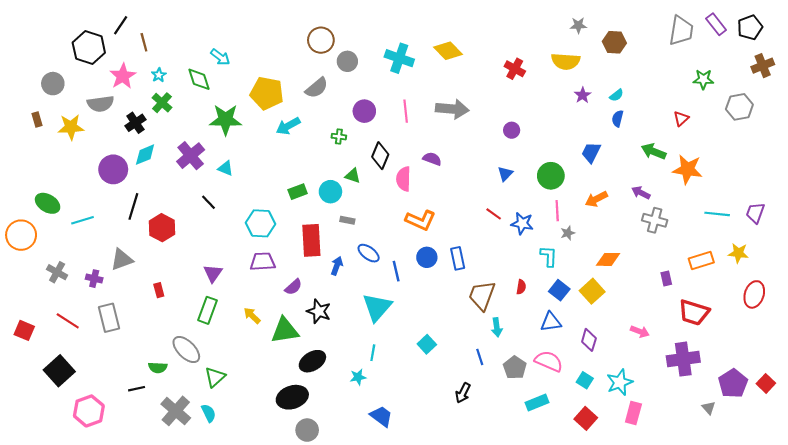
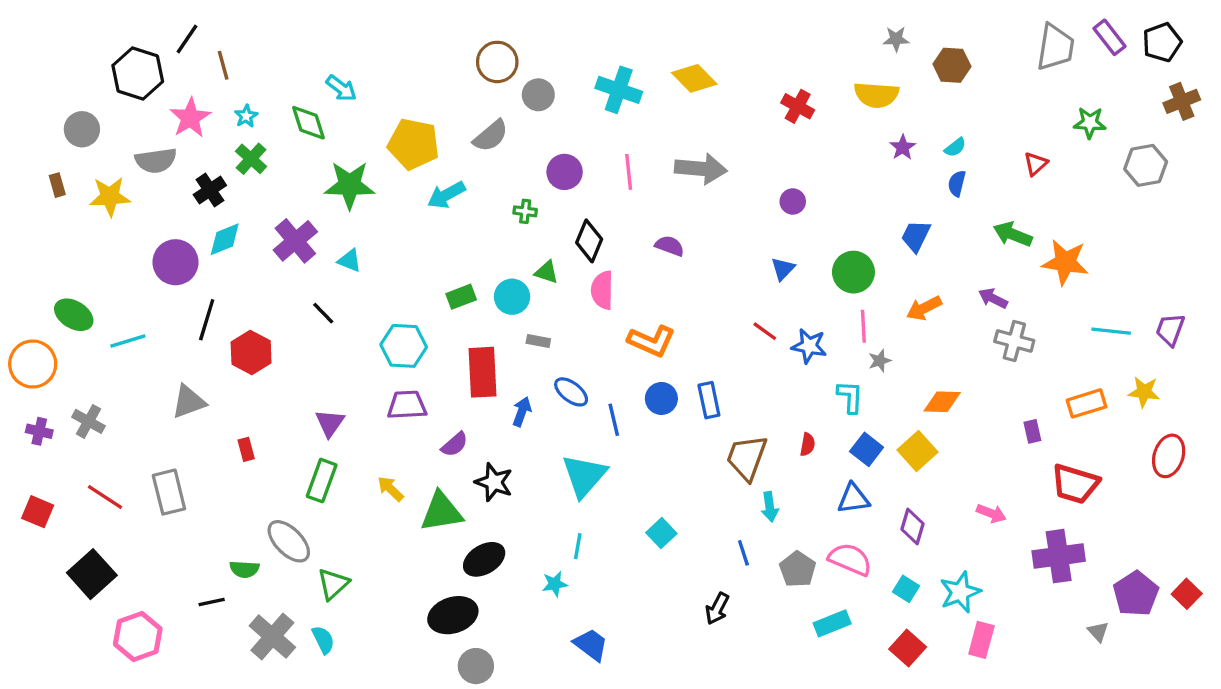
red triangle: (681, 119) -> (1036, 164), moved
pink semicircle: (404, 179) -> (602, 290), moved
purple cross: (94, 279) -> (39, 431), moved

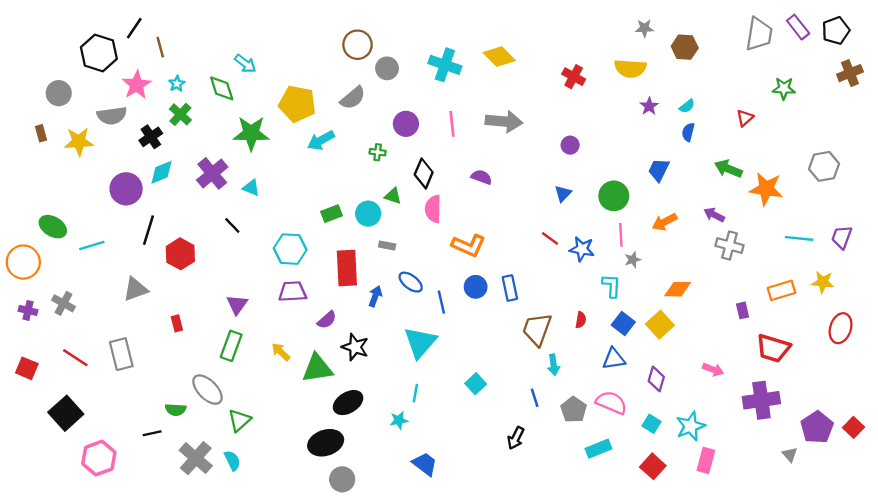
gray hexagon: (1146, 165) -> (824, 166), moved

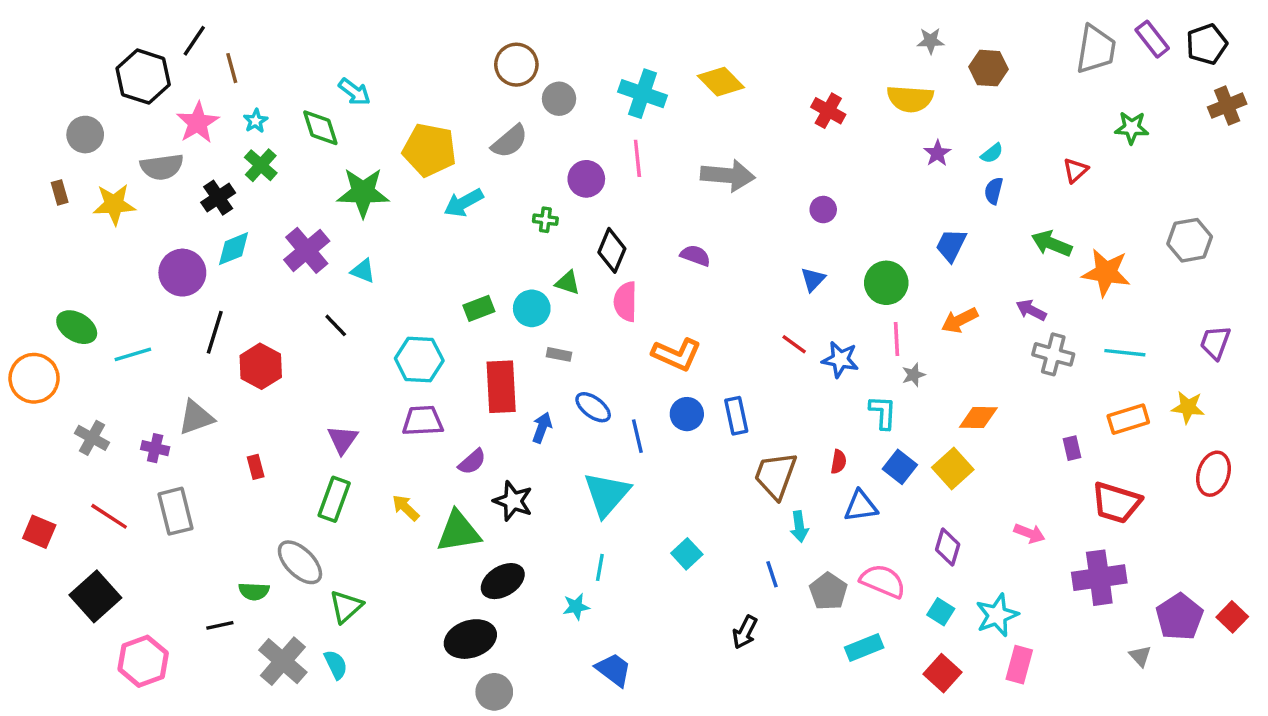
pink line: (452, 124) -> (637, 158), moved
cyan line: (799, 238) -> (1125, 353), moved
purple cross: (28, 310) -> (155, 448), moved
blue triangle: (614, 359) -> (861, 506), moved

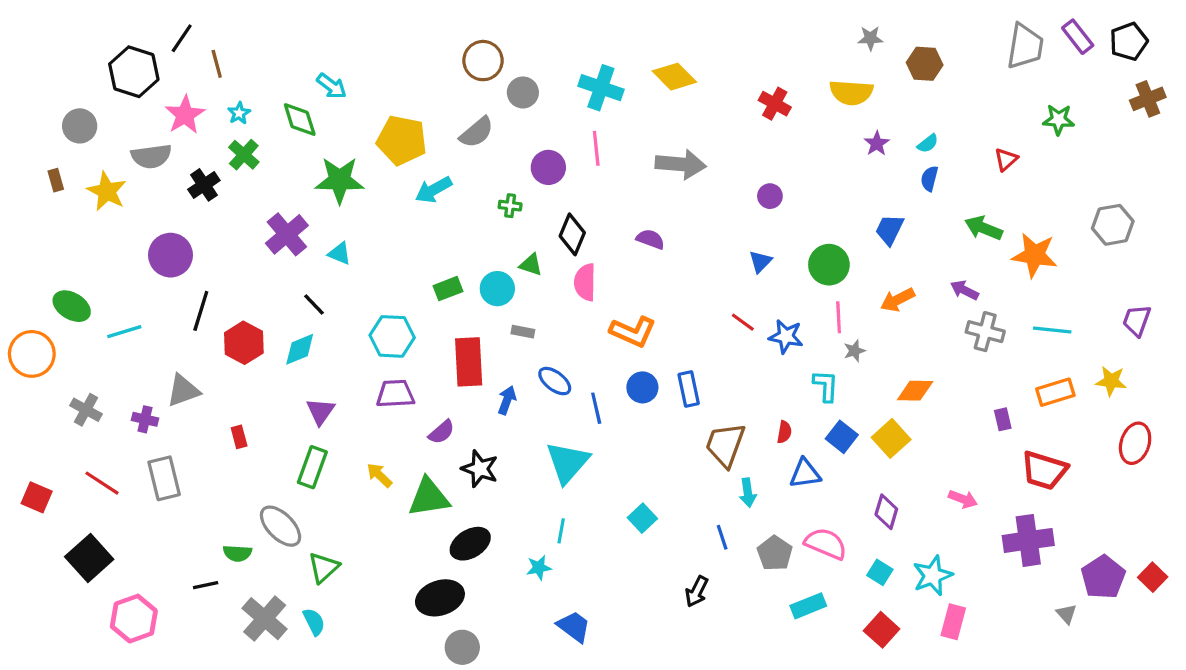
yellow star: (114, 204) -> (107, 191), turned 30
cyan diamond: (233, 249) -> (300, 349), moved

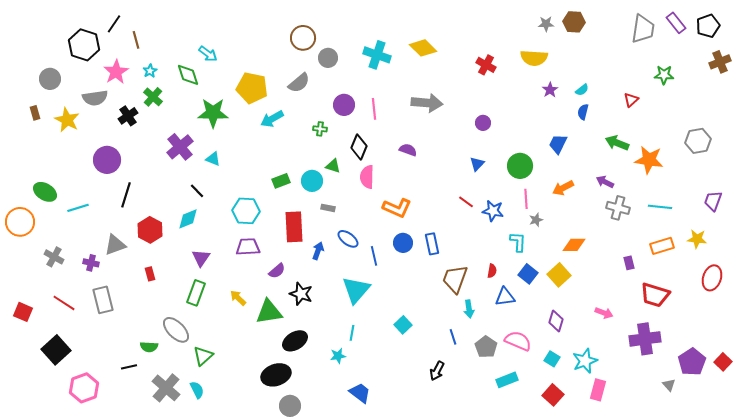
brown hexagon: (925, 64) -> (574, 22), moved
pink line: (596, 148) -> (374, 109), moved
red hexagon: (244, 343) -> (150, 230), moved

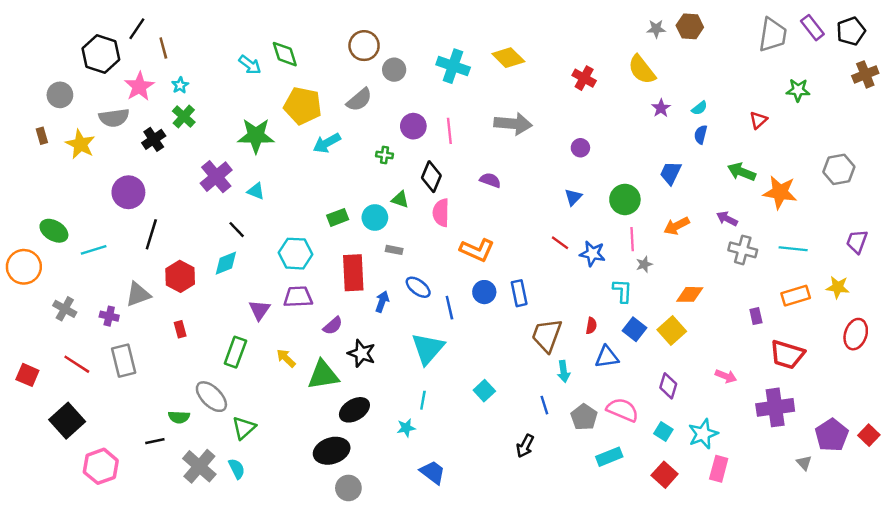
yellow semicircle: (534, 58) -> (642, 70), turned 48
green diamond: (188, 75) -> (285, 54), moved
purple triangle: (201, 258) -> (259, 310), moved

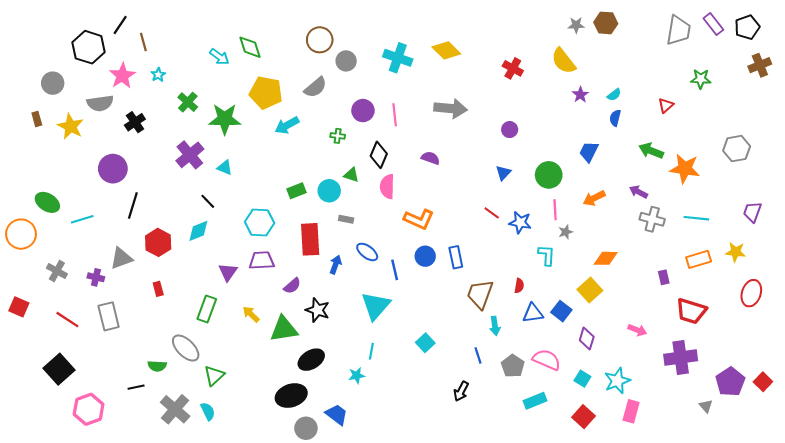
green cross: (184, 117) -> (188, 102), moved
blue square: (635, 329) -> (561, 311), moved
red square: (27, 375) -> (19, 307), moved
blue trapezoid: (433, 472) -> (337, 415), moved

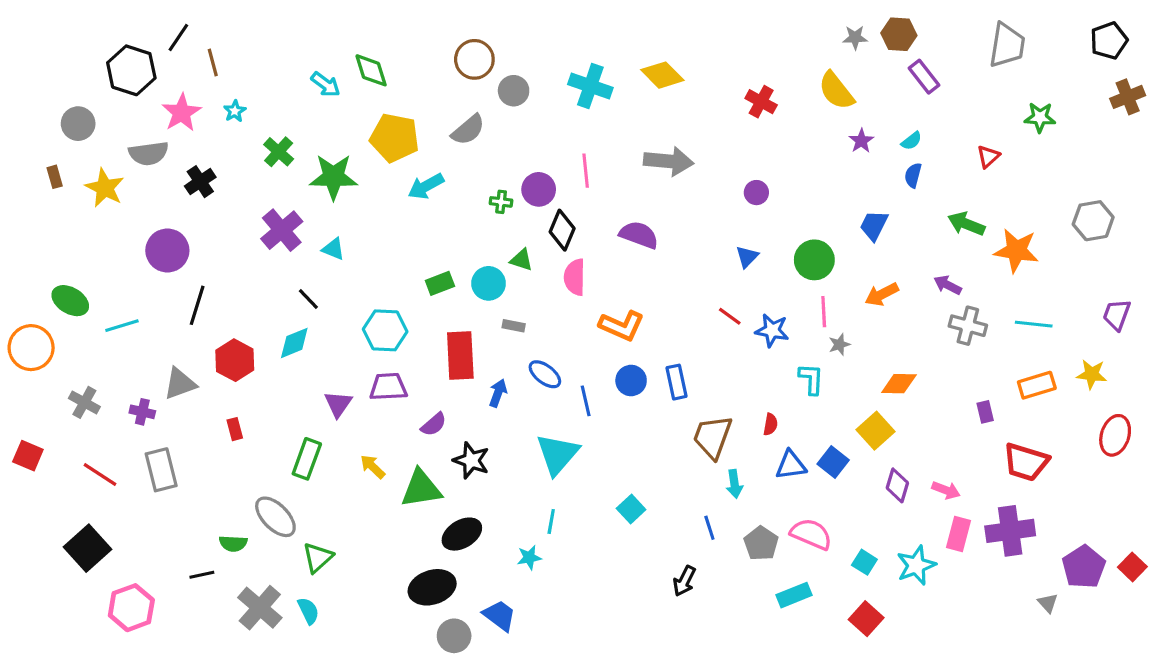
purple rectangle: (713, 24) -> (924, 77), moved
purple circle: (363, 111) -> (539, 189), moved
purple semicircle: (430, 158) -> (639, 235), size x1.4
purple diamond: (587, 339) -> (897, 485), moved
pink rectangle: (631, 411) -> (958, 534), moved

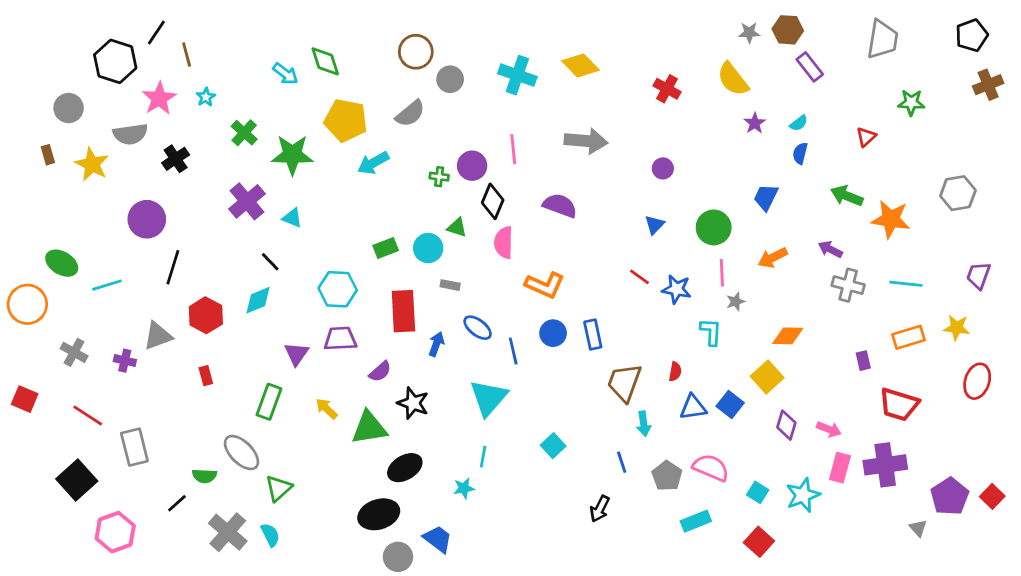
gray rectangle: (161, 470) -> (134, 447), moved
black line: (202, 575) -> (177, 503), turned -30

